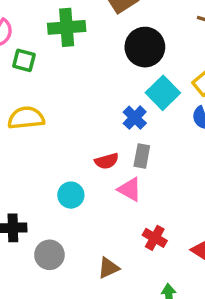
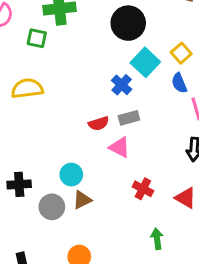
green square: (24, 60) -> (37, 38), moved
gray rectangle: (142, 156) -> (129, 118), turned 66
cyan circle: (71, 195) -> (71, 175), moved
brown triangle: (108, 268) -> (82, 200), moved

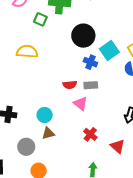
black circle: (128, 23) -> (83, 36), moved
blue cross: (122, 85) -> (90, 62), turned -32
gray circle: (52, 207) -> (26, 147), moved

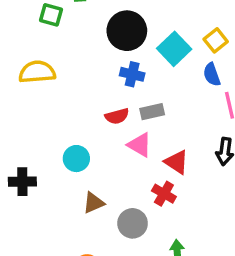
blue cross: (90, 62) -> (132, 74), moved
cyan circle: (45, 115) -> (76, 159), moved
red triangle: (118, 146) -> (177, 162), moved
gray circle: (26, 147) -> (133, 223), moved

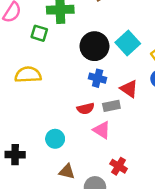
cyan square: (174, 49) -> (128, 43), moved
red triangle: (177, 162) -> (129, 89), moved
brown triangle: (94, 203) -> (67, 172), turned 35

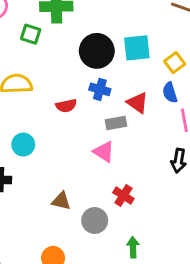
cyan square: (128, 43) -> (137, 48), turned 35
red semicircle: (86, 109) -> (66, 106), moved
cyan circle: (55, 139) -> (23, 145), moved

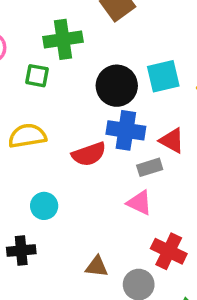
blue cross: (100, 89) -> (126, 130), size x1.5
red semicircle: (66, 106) -> (89, 154), size x1.4
red cross: (123, 196) -> (169, 251), size x1.4

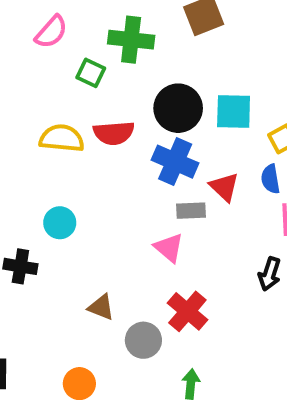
red semicircle: (89, 154) -> (114, 133), moved

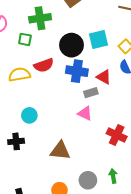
brown triangle: (101, 307) -> (60, 151), size x1.5
red cross: (187, 311) -> (117, 135), moved
gray circle: (143, 340) -> (88, 180), moved

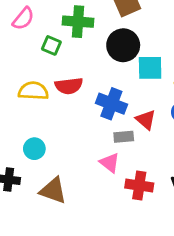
black circle: (72, 45) -> (123, 45), moved
red cross: (117, 135) -> (139, 186), moved, turned -30
brown triangle: (60, 151) -> (53, 191), moved

